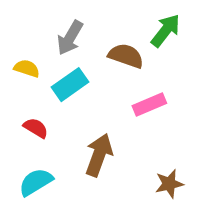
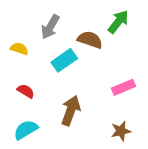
cyan rectangle: (70, 85) -> (64, 60), moved
pink rectangle: (149, 104) -> (123, 87), moved

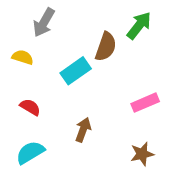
gray arrow: (50, 27) -> (44, 22), moved
brown semicircle: (90, 40) -> (106, 47), turned 90
brown arrow: (71, 110) -> (83, 130), size x0.7

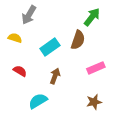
brown semicircle: (106, 47) -> (78, 40), moved
brown arrow: (83, 130) -> (55, 76), moved
cyan semicircle: (30, 152) -> (38, 101), moved

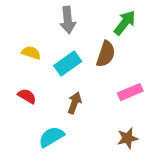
gray arrow: (29, 15) -> (68, 20), moved, turned -36
yellow semicircle: (15, 38) -> (31, 53), moved

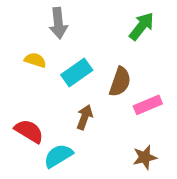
gray arrow: (68, 20) -> (58, 23), moved
brown semicircle: (106, 54) -> (120, 82), moved
red semicircle: (27, 96) -> (29, 131), moved, size x1.4

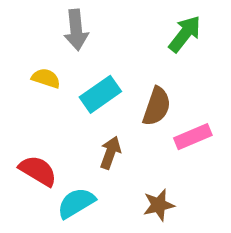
brown star: (145, 157) -> (159, 205), moved

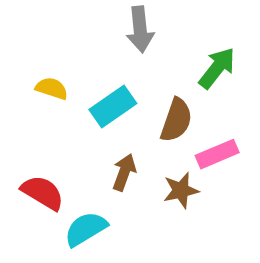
gray arrow: (76, 30) -> (140, 29), moved
green arrow: (185, 34) -> (217, 68), moved
brown star: (159, 205) -> (181, 190), moved

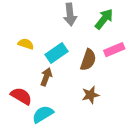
green arrow: (217, 68) -> (104, 19), moved
pink rectangle: (217, 154) -> (114, 50), moved
brown arrow: (124, 172) -> (46, 77), moved

